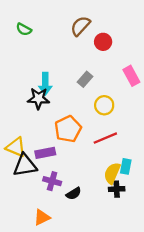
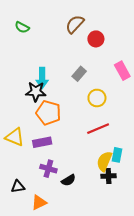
orange pentagon: (68, 129) -> (48, 113), moved, turned -30
black triangle: (25, 165) -> (18, 187), moved, size x0.6

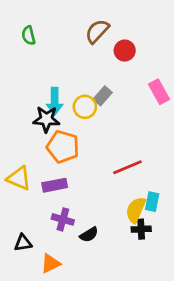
green semicircle: (22, 27) -> (29, 35), turned 48
yellow circle: (97, 98) -> (85, 107), moved

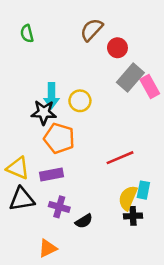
gray rectangle: (103, 96) -> (130, 78), moved, size x1.5
black triangle: (23, 243) -> (22, 199), moved, size x1.5

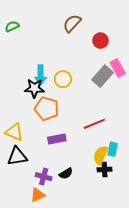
green semicircle: (27, 34) -> (12, 26), moved, turned 80
red circle: (117, 48) -> (100, 41), moved
gray rectangle: (130, 78) -> (103, 76), moved
purple rectangle: (51, 175) -> (57, 139), moved
purple cross: (59, 207) -> (44, 177), moved

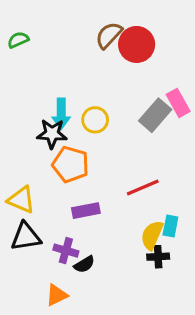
red circle: (100, 41) -> (137, 44), moved, size x1.5
black semicircle: (66, 174) -> (84, 264), moved
purple cross: (44, 177) -> (66, 251), moved

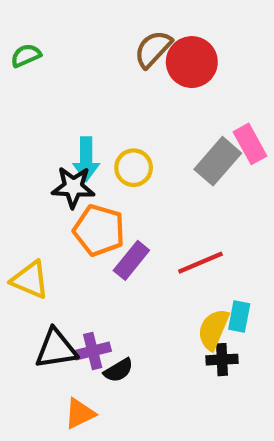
purple rectangle: (86, 211) -> (131, 260), moved, turned -40
black triangle: (26, 237) -> (56, 349), moved
purple cross: (66, 251) -> (93, 351), turned -30

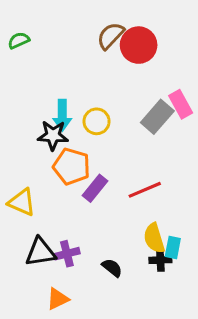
cyan rectangle: (239, 316) -> (173, 247), moved
yellow semicircle: (213, 329) -> (154, 238), turned -40
black semicircle: (119, 370) -> (112, 268), moved, turned -110

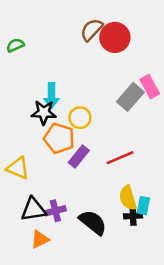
green semicircle: (19, 40) -> (15, 45), moved
yellow circle: (97, 121) -> (80, 118), moved
black semicircle: (112, 268) -> (93, 222), size x1.6
orange triangle: (58, 299) -> (40, 239), moved

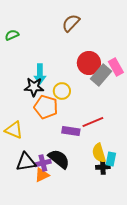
red circle: (115, 37) -> (89, 63), moved
purple rectangle: (79, 156) -> (71, 131), moved, turned 60
black semicircle: (93, 222) -> (59, 159), moved
orange triangle: (40, 239) -> (42, 175), moved

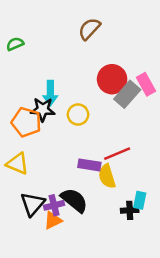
orange pentagon: (46, 107) -> (26, 122), moved
yellow semicircle: (99, 153) -> (107, 176), moved
black triangle: (26, 162) -> (33, 204), turned -40

